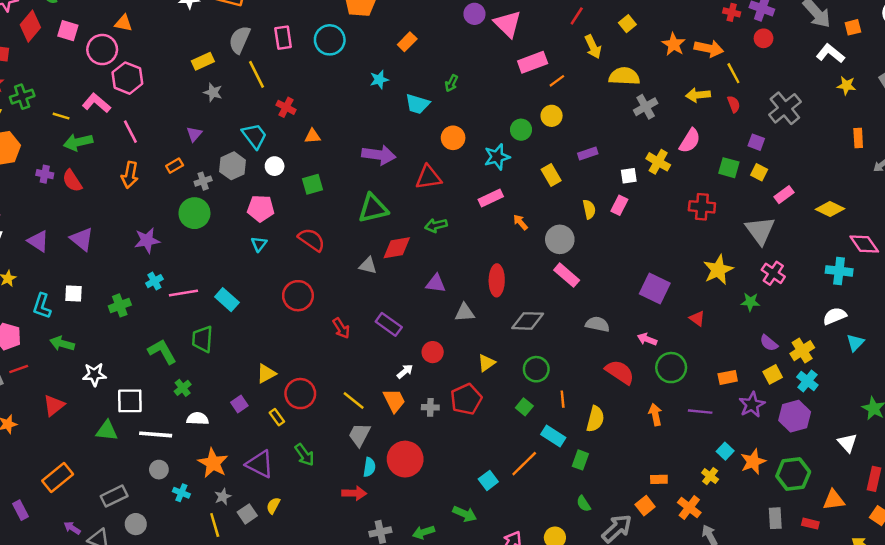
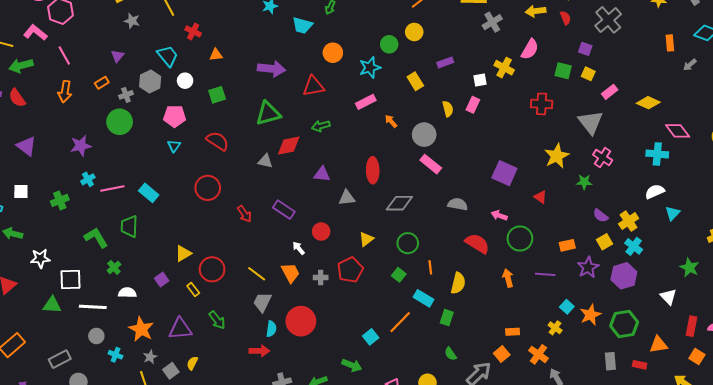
white arrow: (405, 371) -> (299, 248), turned -88
purple triangle: (260, 464) -> (180, 329), turned -30

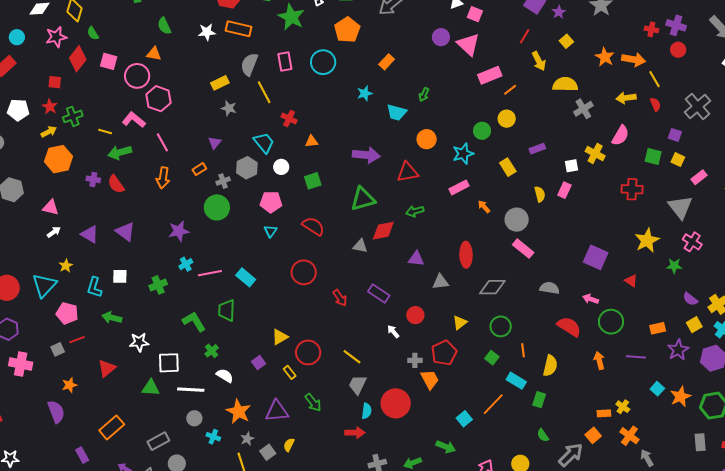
orange trapezoid: (290, 273) -> (430, 379), moved
white semicircle: (127, 293) -> (225, 376), turned 30
yellow cross: (555, 328) -> (623, 407), moved

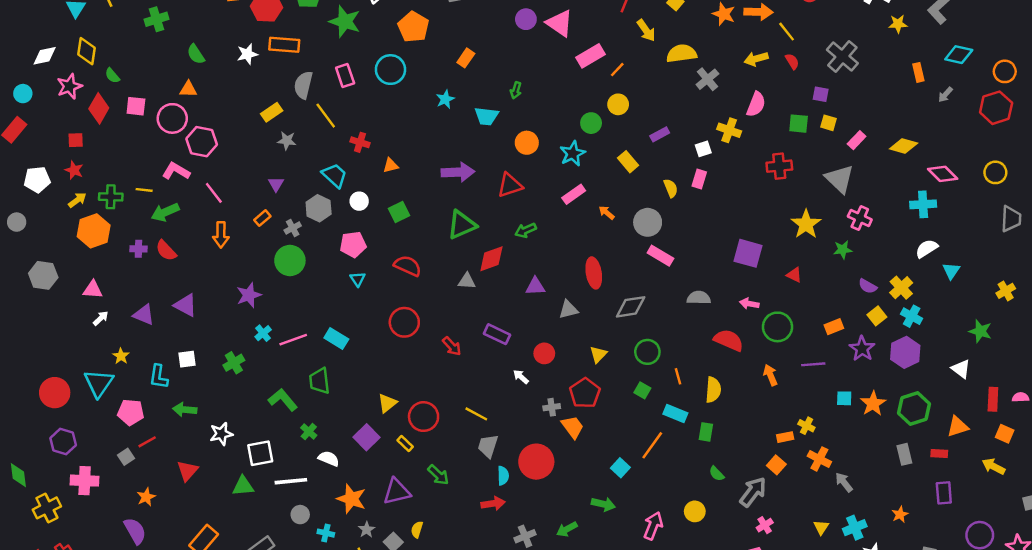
green cross: (73, 116) -> (111, 197), moved, turned 30
purple square: (259, 363) -> (367, 437), size x1.5
cyan square: (657, 389) -> (844, 398), turned -32

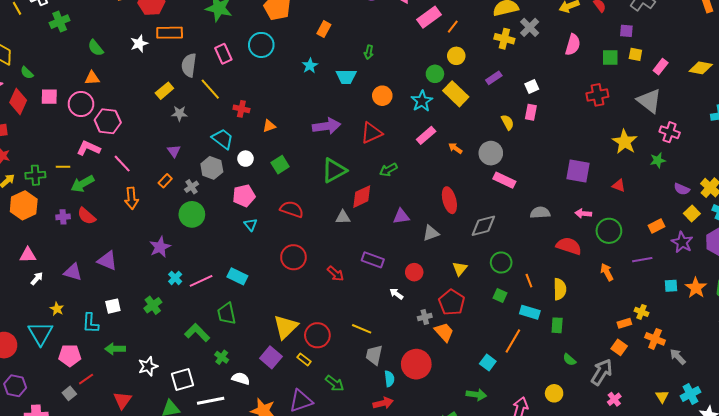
yellow cross: (729, 130) -> (504, 39), moved
yellow rectangle: (628, 162) -> (456, 94), moved, size x1.4
yellow triangle: (387, 403) -> (286, 327), size x1.5

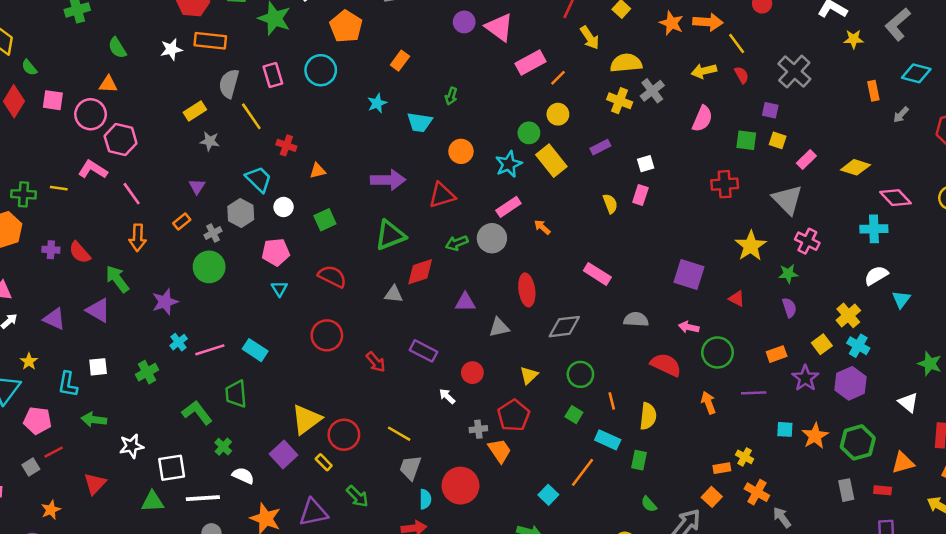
gray circle: (491, 153) -> (492, 238), moved
green arrow: (83, 184) -> (117, 279), moved, turned 75
purple semicircle: (682, 189) -> (789, 308), moved, turned -140

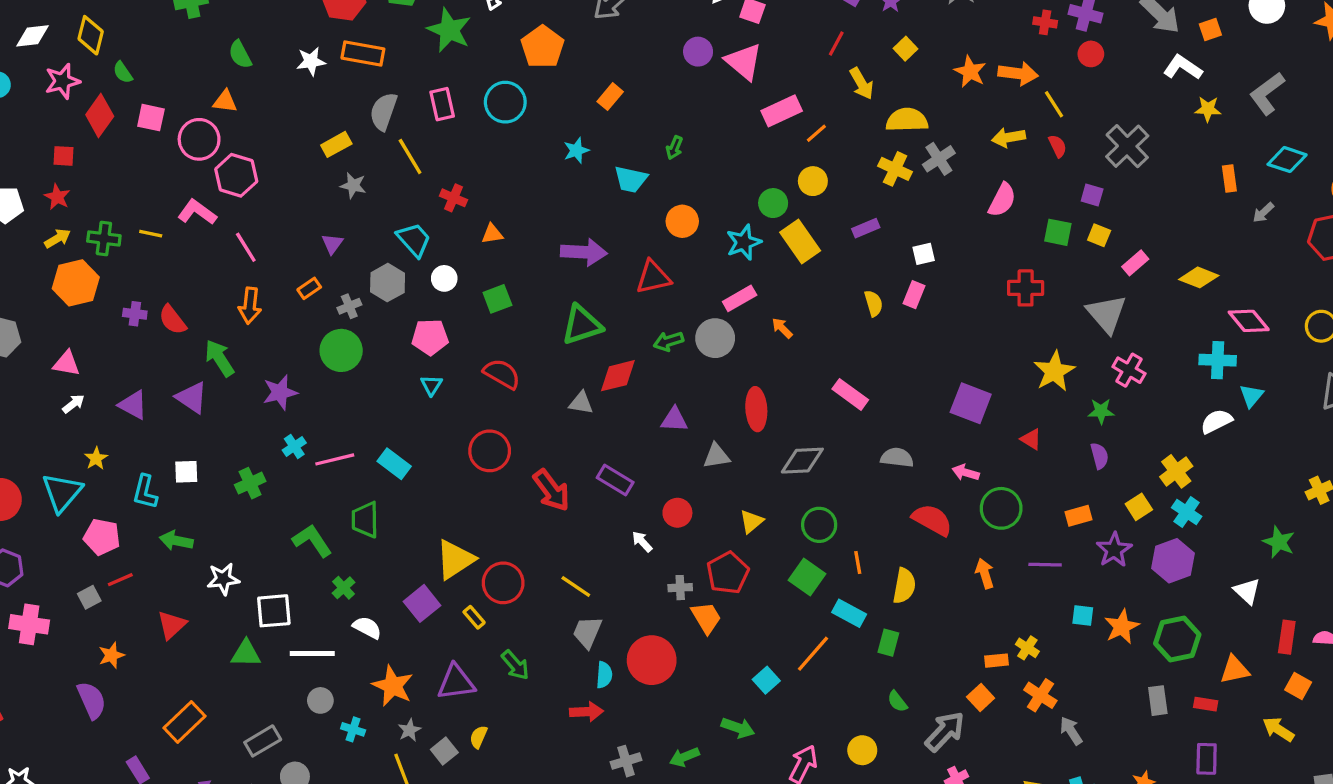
cyan triangle: (901, 299) -> (1251, 396), moved
red arrow: (376, 362) -> (551, 490), size x1.5
green square: (574, 415) -> (807, 577), size x1.5

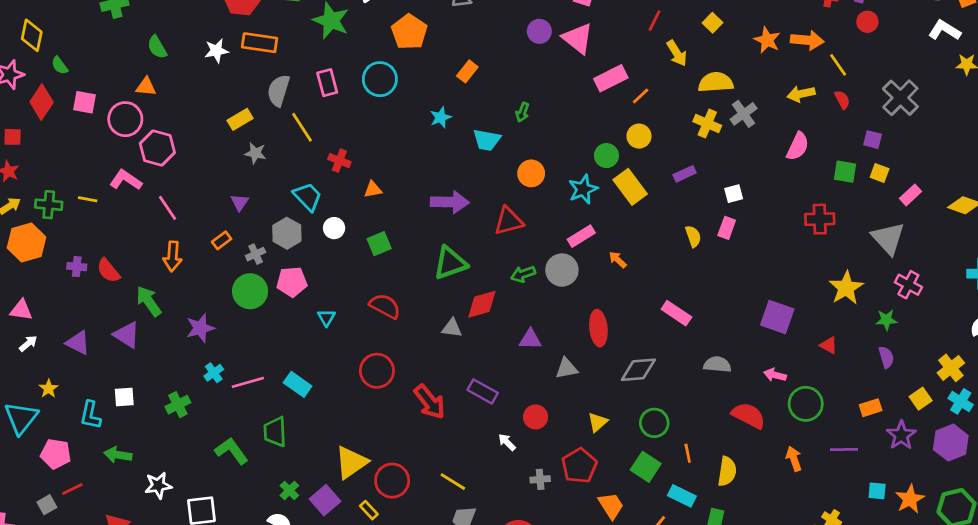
pink pentagon: (430, 337) -> (292, 282), moved
green cross: (344, 588) -> (289, 490), moved
orange trapezoid: (706, 618) -> (611, 506), moved

